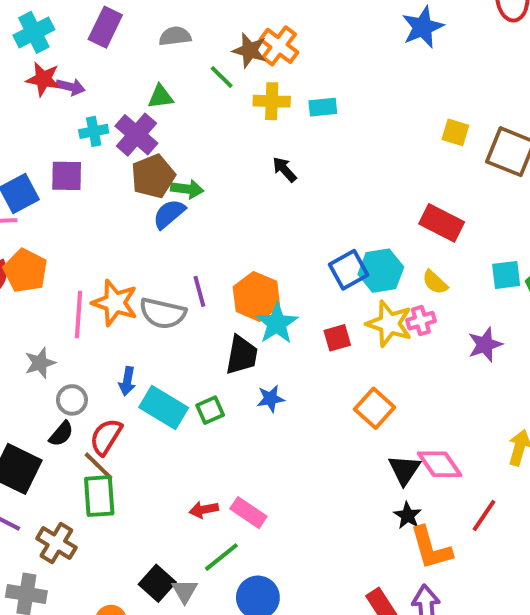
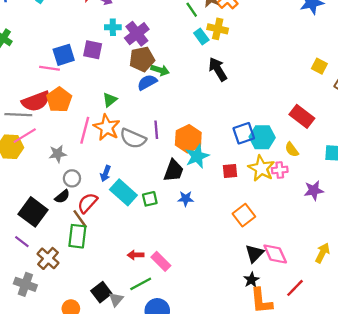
green triangle: (161, 97) -> (110, 100), moved, turned -42
cyan rectangle: (323, 107) -> (201, 36), moved, turned 49
black arrow: (285, 169) -> (218, 69), size x1.5

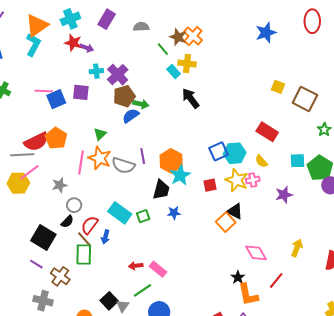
pink line: (49, 68) -> (44, 91), moved
blue arrow: (106, 173) -> (105, 237), moved
black triangle: (254, 253) -> (235, 211), moved, turned -42

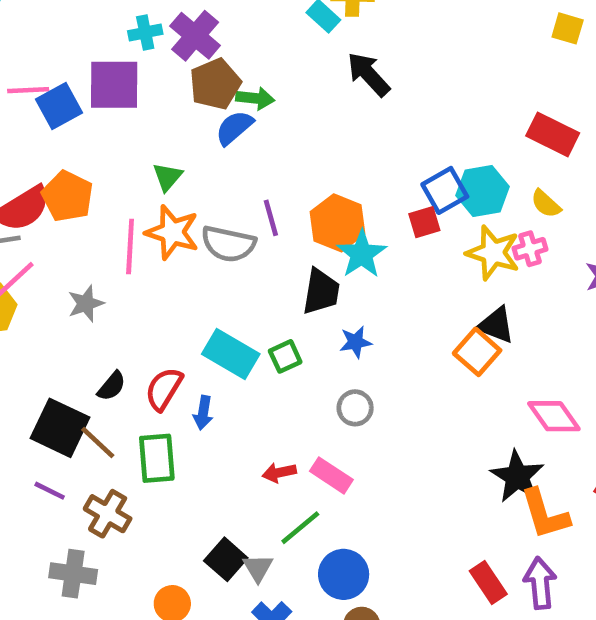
purple square: (81, 92) -> (114, 85), size x1.4
red square: (210, 185) -> (424, 222), moved
gray circle: (74, 205) -> (355, 408), moved
brown line: (85, 239) -> (98, 442), moved
black star: (238, 277) -> (517, 477), size x1.6

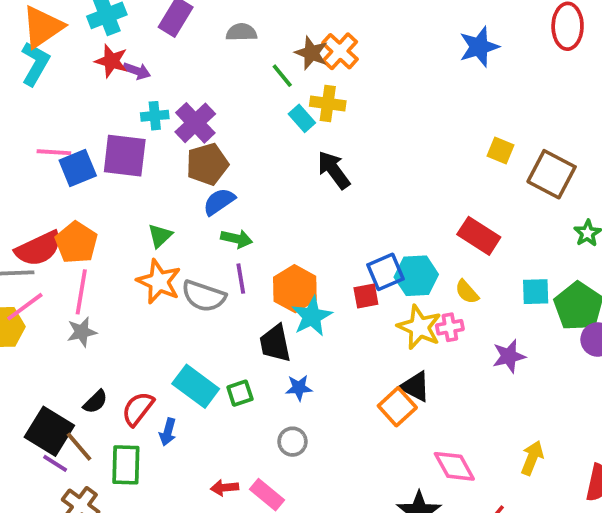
green arrow: (255, 98) -> (237, 239), moved
pink line: (130, 247) -> (81, 292), moved
black trapezoid: (321, 292) -> (275, 343), turned 153
purple line: (50, 491) -> (55, 463), moved

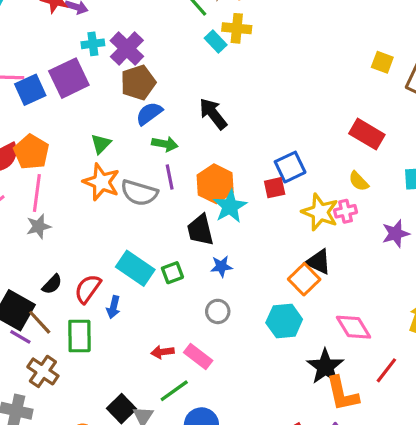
purple square: (125, 156) -> (69, 78), turned -30
black arrow: (334, 170) -> (213, 114), moved
cyan hexagon: (416, 276) -> (284, 321), moved

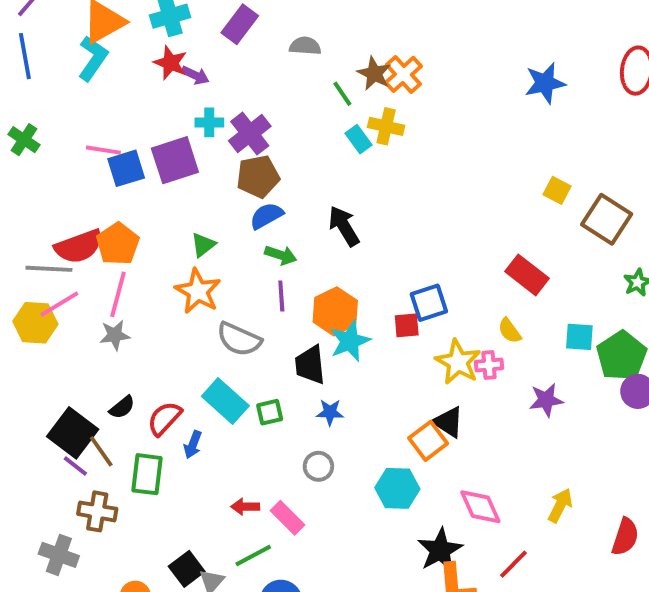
gray semicircle: (139, 193) -> (239, 339), moved
brown cross: (43, 371) -> (97, 511), turned -32

